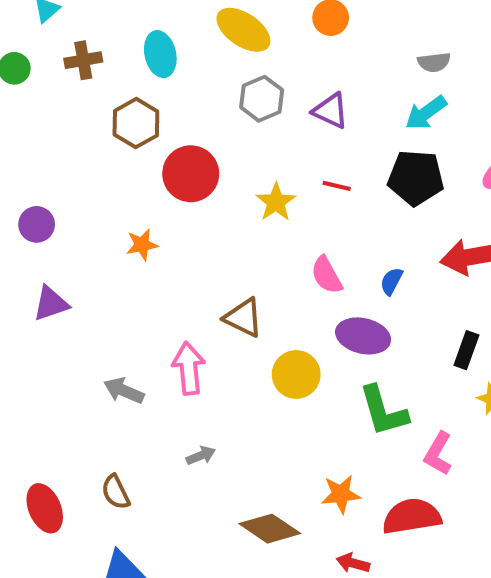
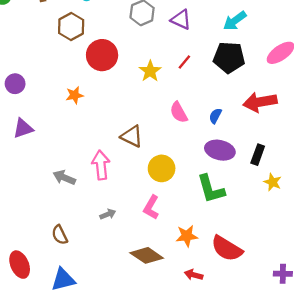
red line: (337, 186) -> (184, 62), turned -63
purple ellipse: (363, 336) -> (220, 150), moved
pink L-shape: (438, 454) -> (151, 207), moved
red ellipse: (45, 508) -> (20, 265), moved
red semicircle: (412, 516) -> (227, 249), turned -140

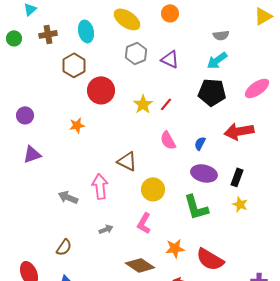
red line: (184, 62) -> (166, 104), moved
yellow star: (273, 182) -> (240, 204), moved
brown semicircle: (60, 235) -> (64, 247), turned -120

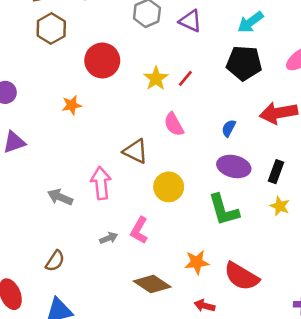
brown hexagon: (74, 65) -> (51, 29), moved
pink semicircle: (168, 140) -> (174, 124), moved
pink L-shape: (144, 223) -> (139, 230), moved

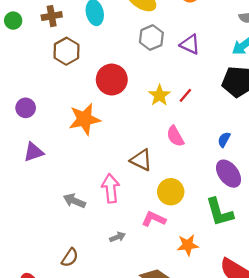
orange star: (72, 105) -> (85, 119), size x1.8
purple ellipse: (234, 166) -> (229, 174), turned 40
pink L-shape: (139, 230) -> (154, 219), moved, turned 85
orange star: (197, 262) -> (188, 245), moved

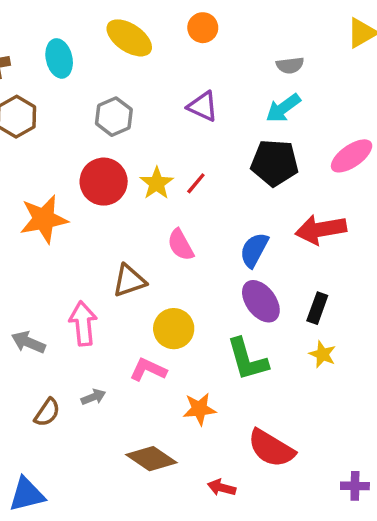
gray hexagon: (151, 38) -> (114, 117), moved
red circle: (112, 80) -> (104, 182), moved
blue semicircle: (224, 140) -> (254, 250), size x1.5
brown triangle: (141, 160) -> (129, 281), turned -45
brown semicircle: (70, 257) -> (47, 412), moved

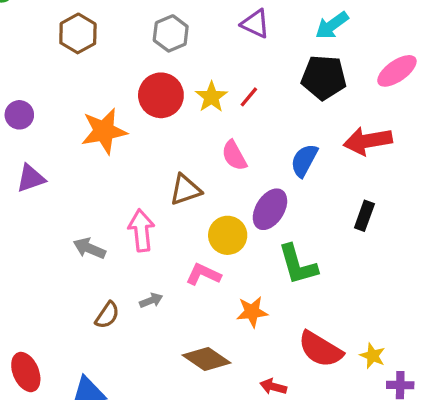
purple ellipse: (261, 301) -> (270, 209), moved, turned 69
yellow star: (322, 354) -> (373, 356), moved

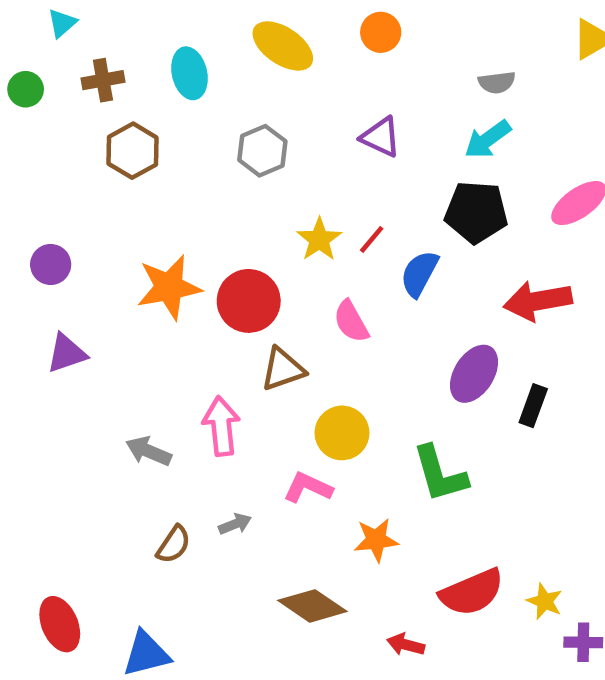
red circle: (161, 95) -> (249, 301), moved
blue semicircle: (304, 160) -> (419, 274), moved
purple ellipse: (270, 209) -> (474, 374), moved
red semicircle: (320, 349) -> (472, 592), turned -54

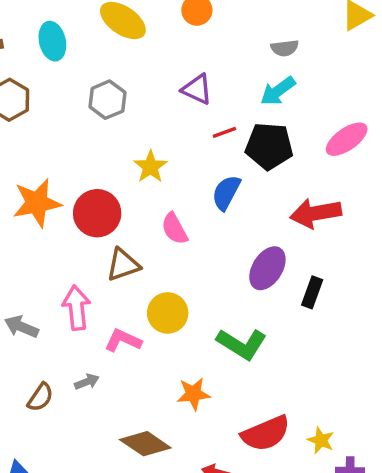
red line: (372, 239) -> (224, 132), moved, turned 30
green L-shape: (440, 474) -> (242, 344), turned -42
pink L-shape: (308, 488) -> (123, 340), moved

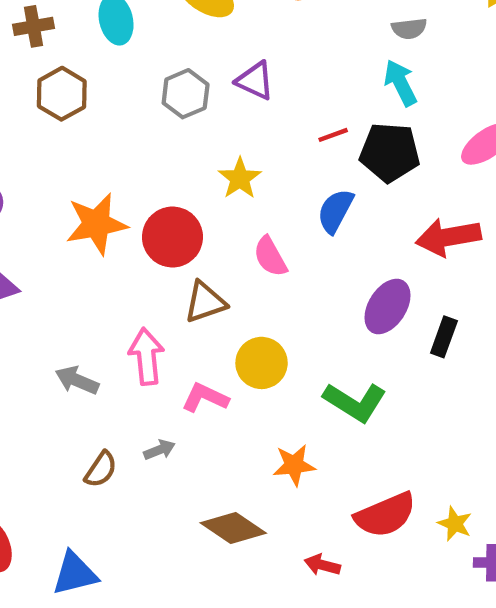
purple triangle: (197, 89) -> (255, 81), moved
cyan arrow: (278, 91) -> (401, 83), turned 99

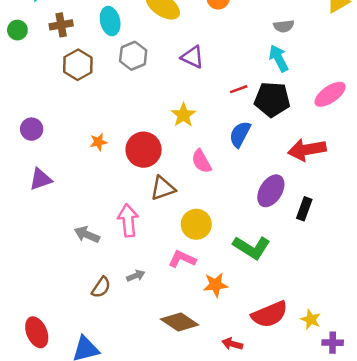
gray hexagon: (186, 94) -> (133, 56), moved
orange star: (96, 224) -> (98, 142), size x0.5
pink L-shape: (205, 398) -> (182, 259), moved

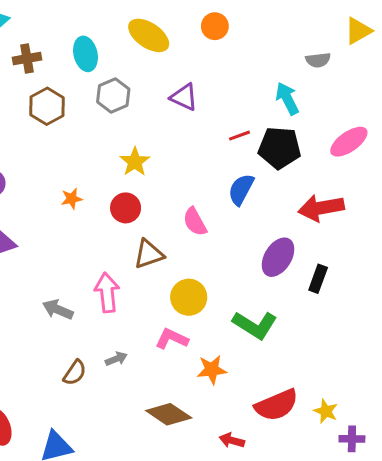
gray semicircle: (284, 26) -> (318, 60), moved
yellow star: (183, 115) -> (135, 162), moved
red circle: (144, 150) -> (126, 208), size x0.7

